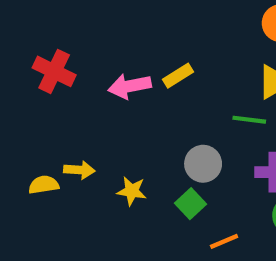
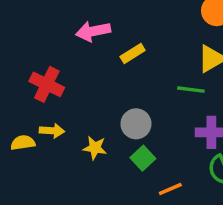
red cross: (54, 71) -> (47, 84), moved
pink arrow: (130, 86) -> (93, 31), moved
gray circle: (203, 164) -> (136, 124), moved

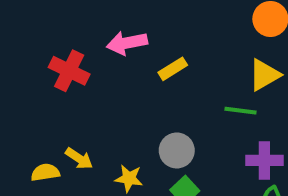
red cross: (47, 84) -> (69, 71), moved
yellow arrow: (52, 131) -> (79, 158), turned 30

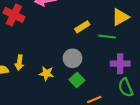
yellow rectangle: (173, 69) -> (82, 27), moved
yellow arrow: (79, 158) -> (19, 63), turned 64

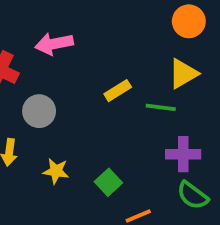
gray circle: (73, 58) -> (39, 111), moved
green semicircle: (126, 88) -> (193, 195), turned -30

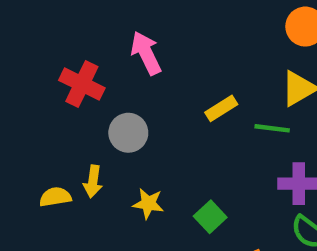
pink arrow: (54, 44) -> (146, 53), turned 75

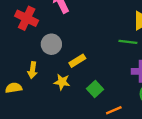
yellow rectangle: (221, 108) -> (77, 61), moved
yellow semicircle: (55, 197) -> (14, 88), moved

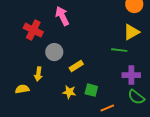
yellow star: (62, 82) -> (69, 92), moved
green square: (95, 89) -> (91, 90), turned -32

